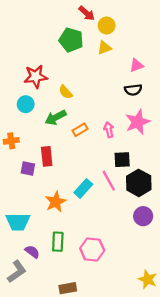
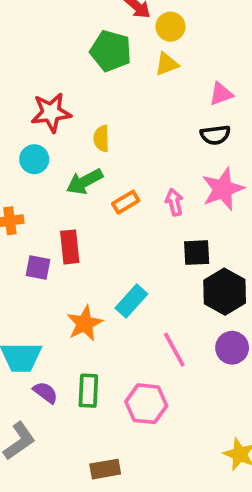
yellow semicircle: (66, 92) -> (101, 139), turned 40
pink line: (109, 181) -> (174, 350), moved
purple semicircle: (32, 252) -> (45, 393), moved

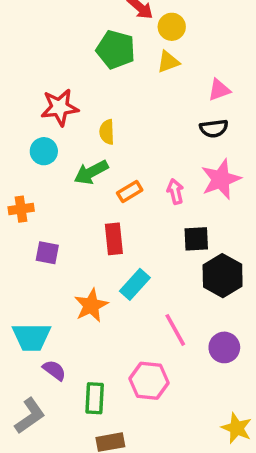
red rectangle: (70, 247) -> (114, 239), moved
purple circle: (232, 348) -> (224, 347), moved
green rectangle: (88, 391) -> (95, 398), moved

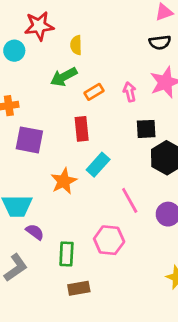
cyan circle: (44, 151) -> (14, 51), moved
purple square: (47, 253) -> (29, 140), size x1.5

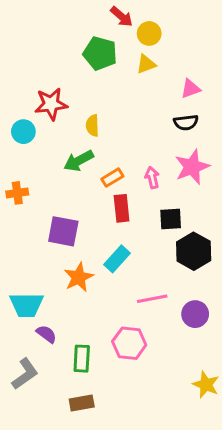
red rectangle: (82, 129) -> (122, 208), moved
purple square: (29, 140) -> (63, 231), moved
pink line: (130, 200) -> (152, 299), turned -72
brown rectangle: (79, 288) -> (82, 403), moved

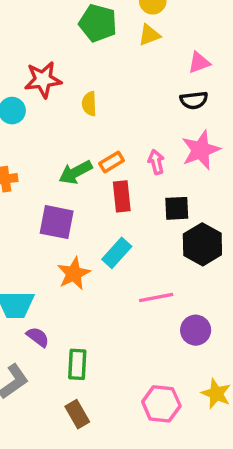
green arrow: (79, 161) -> (76, 172), moved
purple circle: (195, 314) -> (196, 330), moved
pink hexagon: (129, 343) -> (161, 404), moved
brown rectangle: (82, 403) -> (77, 414), turned 70

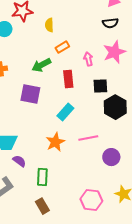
orange rectangle: (112, 162) -> (62, 47), moved
orange star: (74, 274) -> (55, 142), moved

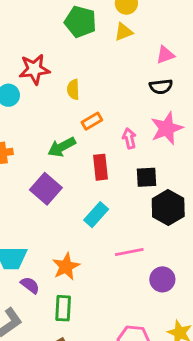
purple square: (30, 94) -> (46, 189), turned 30
orange star: (55, 142) -> (66, 266), moved

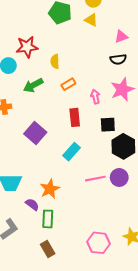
yellow triangle: (124, 32) -> (91, 20), turned 48
green arrow: (62, 147) -> (33, 85), moved
purple circle: (162, 279) -> (119, 177), moved
purple semicircle: (30, 285) -> (32, 204), moved

